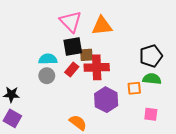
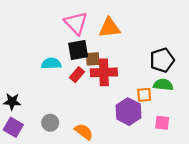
gray circle: (47, 76) -> (50, 123), moved
purple hexagon: (106, 100) -> (128, 112), moved

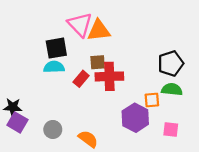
orange triangle: (109, 28) -> (99, 30), moved
black square: (78, 50) -> (56, 48), moved
purple square: (13, 127) -> (17, 122), moved

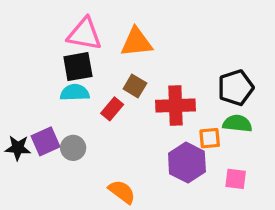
pink triangle: (80, 25) -> (84, 34), moved, turned -36
brown square: (98, 62) -> (135, 86), turned 35
red cross: (109, 76) -> (176, 106), moved
purple square: (17, 122) -> (45, 141), moved, turned 36
gray circle: (53, 129) -> (73, 148), moved

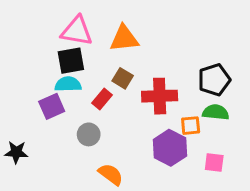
purple square: (45, 141) -> (52, 106), moved
black star: (18, 148) -> (16, 152), moved
gray circle: (73, 148) -> (89, 134), moved

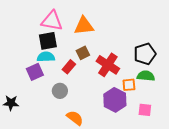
brown square: (123, 78) -> (83, 53), turned 32
red cross: (160, 96) -> (108, 65), turned 35

